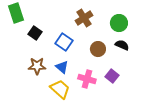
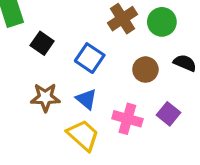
green circle: (119, 23) -> (162, 22), moved

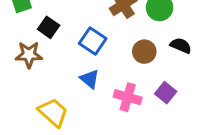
brown star: (45, 97) -> (29, 55), moved
yellow trapezoid: (83, 135) -> (53, 112), moved

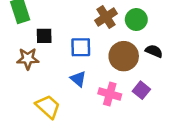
black square: (49, 27) -> (44, 36), turned -36
blue square: (93, 41) -> (81, 47), turned -35
brown circle: (144, 52) -> (124, 56), size x1.5

